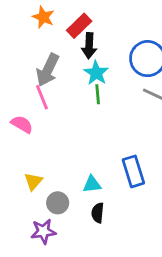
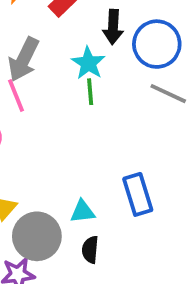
black arrow: (89, 46) -> (113, 27), moved
gray circle: (58, 203) -> (37, 236), size x1.6

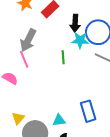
cyan star: (88, 63) -> (80, 40), moved, turned -30

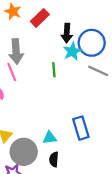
gray arrow: (28, 40) -> (16, 51), turned -30
cyan star: (80, 40) -> (72, 51), turned -30

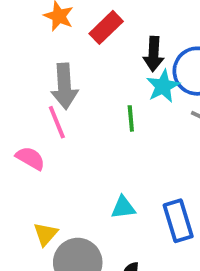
cyan triangle: (50, 138) -> (123, 208), moved

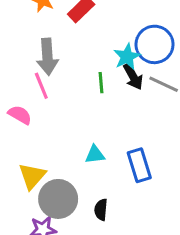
black arrow: (154, 54) -> (133, 77), moved, turned -32
yellow triangle: (45, 234) -> (32, 176), size x1.4

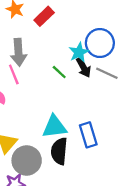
green line: (101, 83) -> (59, 72), turned -42
cyan triangle: (95, 155) -> (55, 127), size x1.6
black semicircle: (101, 210) -> (59, 151), moved, size x1.6

